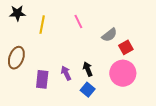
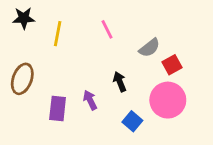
black arrow: (88, 69) -> (120, 82), moved
blue square: (88, 90) -> (132, 121), moved

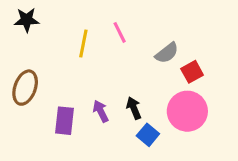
yellow line: (58, 34) -> (83, 43), moved
black arrow: (120, 82) -> (134, 108), moved

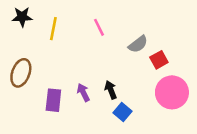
yellow line: (83, 43) -> (53, 29), moved
pink circle: (187, 111) -> (172, 92), moved

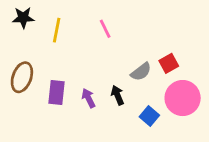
gray semicircle: (138, 44) -> (141, 72), moved
purple rectangle: (53, 100) -> (57, 92), moved
blue square: (122, 112) -> (149, 116), moved

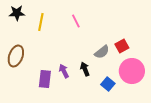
purple rectangle: (57, 92) -> (45, 79), moved

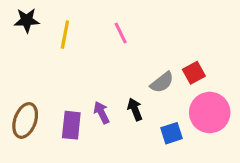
brown ellipse: (16, 56) -> (25, 120), moved
blue square: (108, 84) -> (172, 133), turned 32

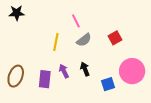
yellow line: (65, 35) -> (56, 42), moved
red square: (194, 73) -> (115, 38), moved
gray semicircle: (162, 82) -> (84, 40), moved

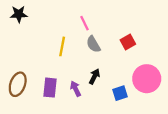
gray semicircle: (84, 40) -> (93, 44), turned 98
black arrow: (85, 69) -> (94, 76), turned 48
purple arrow: (64, 71) -> (76, 89), moved

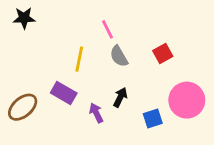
brown ellipse: (18, 84) -> (23, 107), turned 30
purple rectangle: (50, 88) -> (64, 93), moved, turned -66

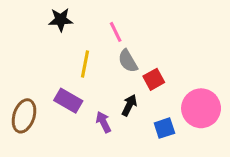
black star: (24, 18) -> (61, 20), moved
red square: (163, 53) -> (154, 79), moved
brown ellipse: (23, 107) -> (24, 116), turned -32

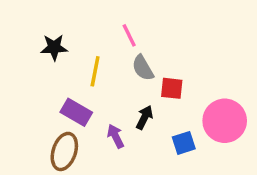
black star: (61, 20) -> (54, 47), moved
red square: (154, 79) -> (172, 88), turned 35
brown ellipse: (24, 116) -> (64, 151), moved

